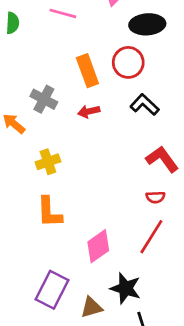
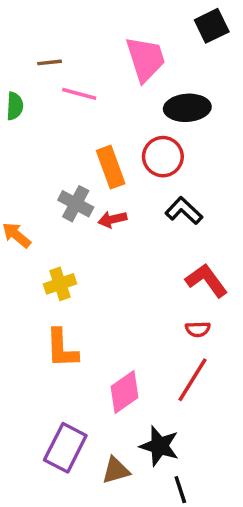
gray cross: (44, 99) -> (76, 204), moved

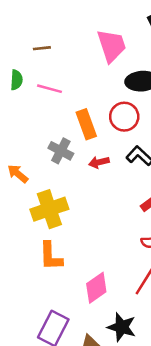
pink line: (79, 94) -> (49, 89), moved
red arrow: (112, 219) -> (99, 162), moved
yellow cross: (60, 284) -> (49, 209), size x1.6

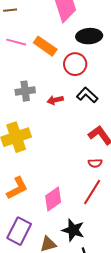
orange rectangle: (86, 124) -> (45, 46), moved, turned -35
gray cross: (61, 151) -> (25, 91), turned -36
orange L-shape: (51, 256) -> (17, 188), moved, turned -115

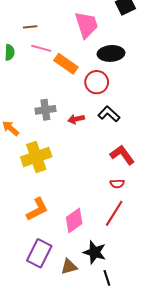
pink line: (16, 42) -> (41, 48), moved

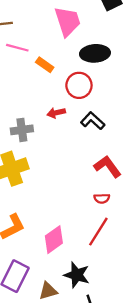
orange rectangle: (66, 64) -> (45, 65), size x0.7
gray cross: (45, 110) -> (22, 130), moved
red arrow: (76, 119) -> (56, 113), moved

